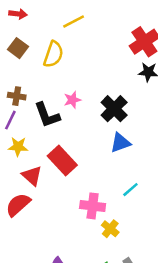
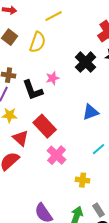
black cross: (114, 109) -> (86, 62), moved
pink cross: (93, 206) -> (57, 155), moved, turned 36
yellow cross: (110, 229) -> (83, 180), turned -32

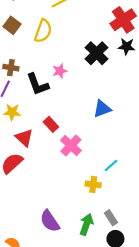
red rectangle: (45, 126) -> (51, 124), size x0.6
cyan line: (99, 149) -> (111, 165), moved
pink cross: (57, 155) -> (71, 145), moved

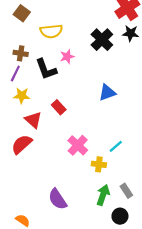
yellow semicircle: (43, 31) -> (51, 31), moved, turned 65
pink cross: (71, 145) -> (78, 145), moved
gray rectangle: (111, 218) -> (126, 191), moved
green arrow: (86, 224) -> (103, 195), moved

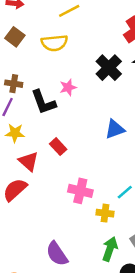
yellow semicircle: (51, 31) -> (54, 43), moved
pink cross: (78, 145) -> (80, 191), turned -30

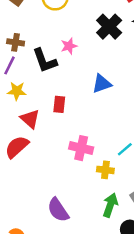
blue triangle: (115, 129) -> (102, 84), moved
red rectangle: (58, 147) -> (59, 104), turned 49

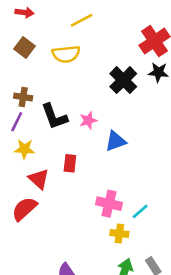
pink star: (69, 46) -> (88, 120), moved
pink cross: (81, 148) -> (109, 204), moved

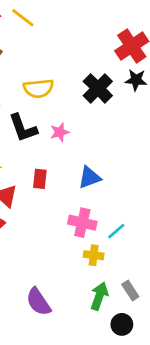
yellow line: (82, 20) -> (23, 18), moved, turned 65
yellow semicircle: (66, 54) -> (38, 88), moved
blue triangle: (115, 141) -> (89, 177), moved

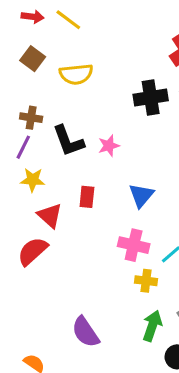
yellow semicircle: (38, 88) -> (76, 74), moved
black cross: (98, 88) -> (151, 97), turned 36
blue triangle: (89, 177) -> (141, 195), turned -30

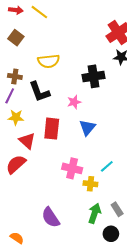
yellow semicircle: (76, 74) -> (49, 61), moved
black cross: (151, 97) -> (94, 76), moved
pink star: (109, 146) -> (74, 102), moved
red rectangle: (87, 197) -> (52, 129), size x1.5
pink cross: (134, 245) -> (72, 168), moved

